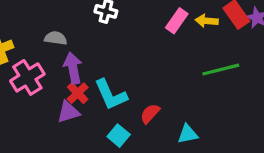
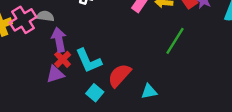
green line: (221, 70) -> (175, 41), turned -44
pink cross: (27, 77) -> (23, 20), moved
red semicircle: (150, 114) -> (119, 75), size x1.5

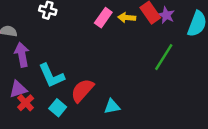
green line: (175, 41) -> (164, 57), moved
red cross: (63, 59) -> (26, 103), moved

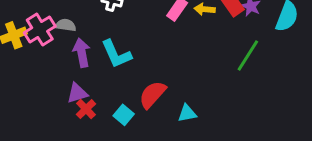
cyan L-shape: (51, 76) -> (116, 54), moved

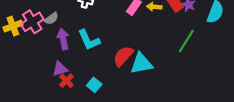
gray semicircle: (66, 25) -> (51, 19), turned 136
red semicircle: (152, 95) -> (123, 56), moved
cyan triangle: (187, 113) -> (141, 64), moved, size x1.6

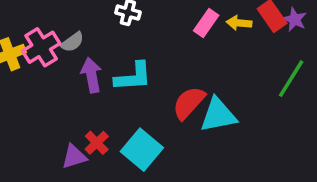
cyan L-shape: (89, 40) -> (133, 77), turned -70
purple triangle: (60, 69) -> (74, 157), moved
cyan square: (94, 85) -> (142, 150), size x1.6

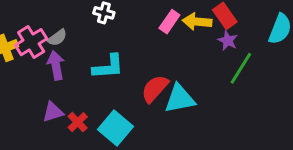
purple star: (295, 19) -> (228, 41), moved
yellow arrow: (239, 23) -> (197, 22), size x1.4
purple arrow: (91, 75) -> (56, 65), moved
purple triangle: (74, 157) -> (53, 112), moved

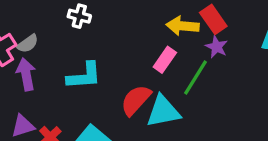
pink rectangle: (169, 22) -> (165, 60), moved
green line: (241, 68) -> (196, 77), moved

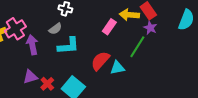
gray semicircle: (28, 44) -> (55, 29), moved
pink rectangle: (165, 60) -> (109, 27), moved
cyan triangle: (163, 111) -> (117, 68), size x0.7

